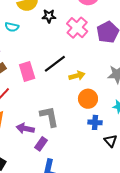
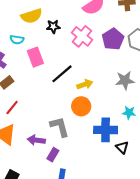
pink rectangle: (27, 71) -> (35, 57), moved
orange circle: (88, 99) -> (81, 106), moved
blue cross: (95, 122) -> (106, 130), size x1.6

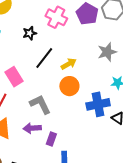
black star: (53, 27) -> (30, 33), moved
pink rectangle: (35, 57) -> (14, 77), moved
gray L-shape: (60, 127) -> (40, 104), moved

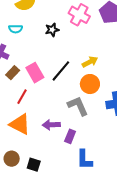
black line: (44, 58) -> (61, 71), moved
gray L-shape: (40, 104) -> (78, 106), moved

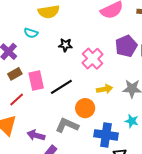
pink cross: (79, 15) -> (93, 59), moved
yellow arrow: (90, 62) -> (105, 89), moved
gray L-shape: (78, 106) -> (67, 125), turned -60

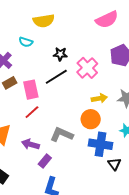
black line: (61, 87) -> (56, 77), moved
red line: (17, 100) -> (32, 112), moved
orange circle: (85, 108) -> (91, 119), moved

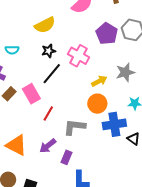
yellow semicircle: (44, 21) -> (45, 25), moved
red line: (32, 112) -> (48, 113), moved
purple arrow: (30, 144) -> (48, 146), turned -36

